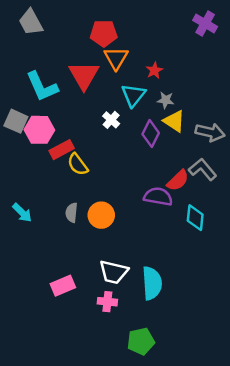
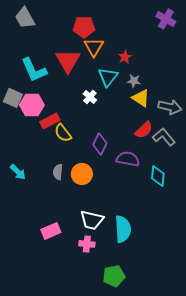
purple diamond: (151, 134) -> (100, 144), moved
red semicircle: (178, 181) -> (144, 130), moved

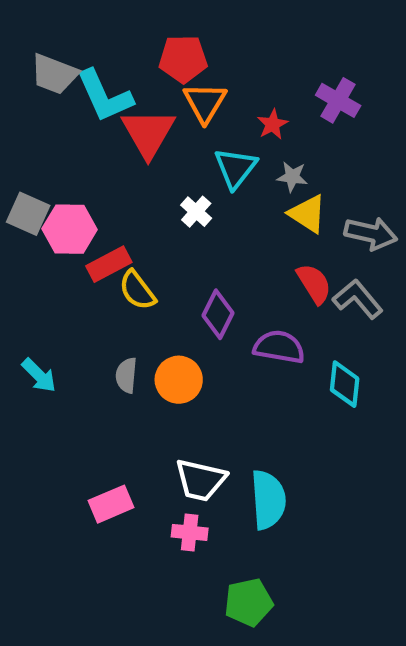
gray trapezoid: (25, 18) -> (54, 74), moved, turned -40
purple cross: (166, 19) -> (338, 100), moved
cyan L-shape: (34, 70) -> (105, 96), moved
red semicircle: (144, 130) -> (314, 284), turned -78

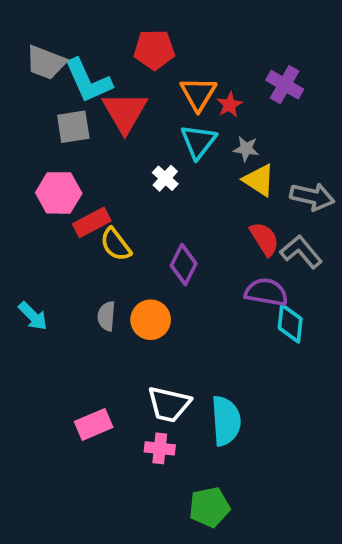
orange triangle: (205, 103) -> (198, 94), moved
gray square: (28, 214) -> (73, 127), moved, turned -33
purple semicircle: (279, 347) -> (266, 292), moved

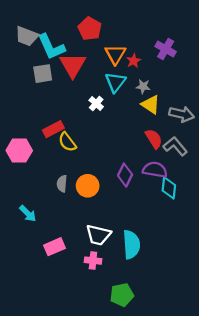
red pentagon: (154, 50) -> (90, 29), turned 30
pink hexagon: (59, 193) -> (19, 150), moved
purple diamond: (184, 265) -> (125, 175), moved
cyan arrow: (33, 316) -> (28, 214), moved

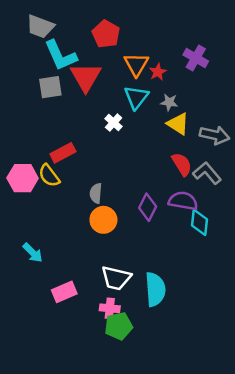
gray trapezoid: (27, 36) -> (40, 26), moved
yellow semicircle: (67, 142) -> (49, 176), moved
gray semicircle: (62, 184) -> (96, 193), moved
green pentagon: (122, 295) -> (119, 326), moved

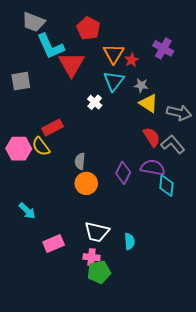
gray square: (50, 87) -> (21, 81), moved
cyan semicircle: (155, 289) -> (130, 241), size x0.6

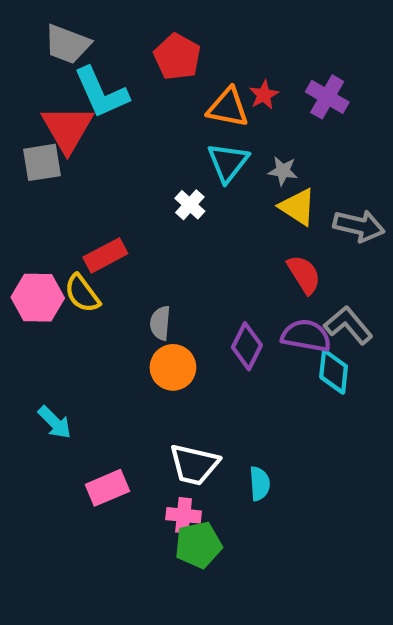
orange triangle: (114, 54) -> (228, 108), turned -50
red star: (132, 60) -> (264, 95), moved
red triangle: (71, 64) -> (67, 129), moved
gray L-shape: (173, 144) -> (348, 325), moved

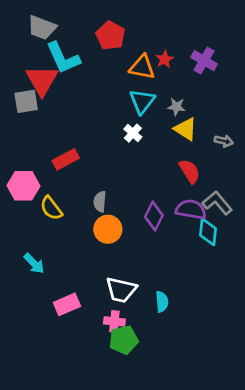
white cross: (190, 205) -> (133, 133), moved
gray arrow: (359, 226) -> (224, 141), size x0.6
yellow semicircle: (82, 293) -> (51, 208), moved

